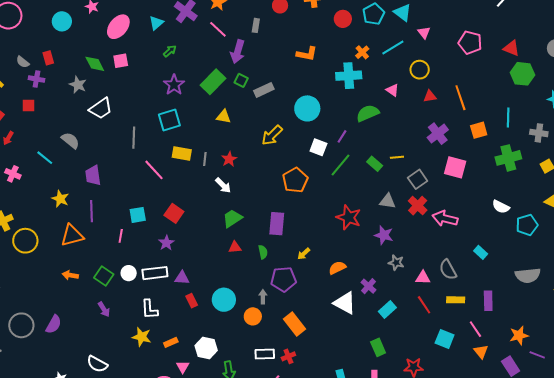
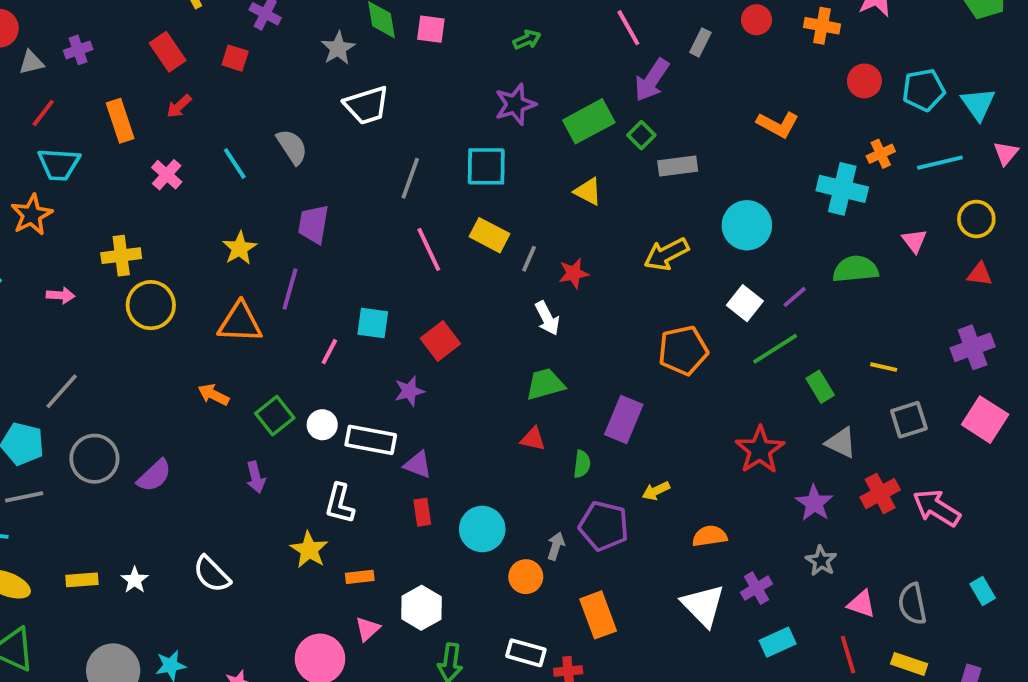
green rectangle: (375, 164) -> (820, 387), moved
red cross: (418, 206) -> (880, 494), moved

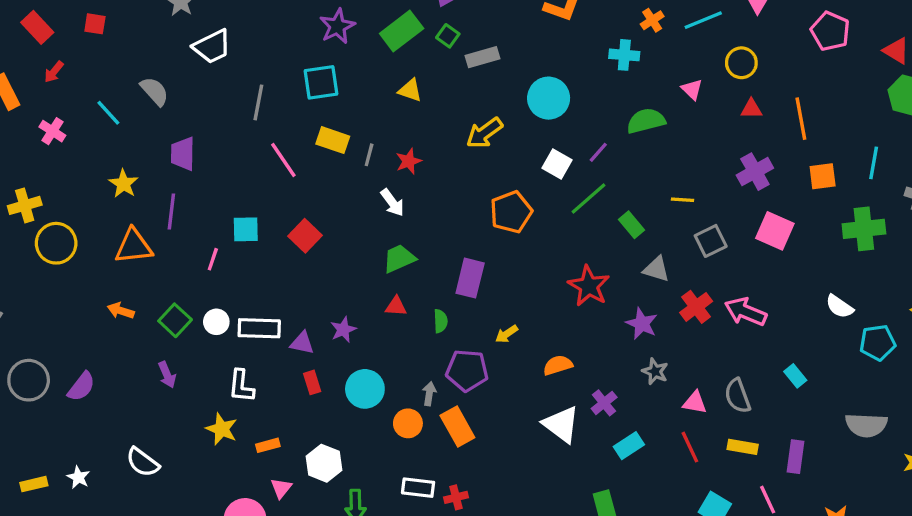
cyan cross: (842, 189) -> (624, 55), size x0.7
purple star: (409, 391) -> (343, 330), moved
orange rectangle: (598, 615) -> (457, 426), moved

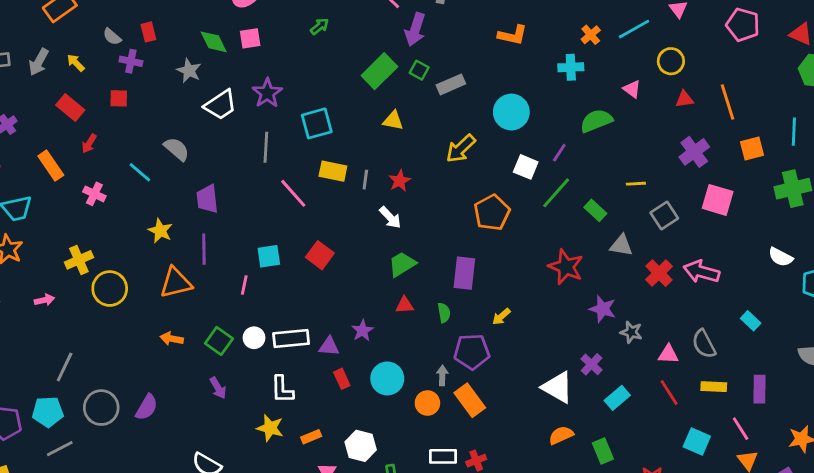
purple star: (337, 26) -> (267, 93), moved
purple star: (642, 324) -> (603, 309), moved
orange semicircle: (558, 365) -> (561, 435), moved

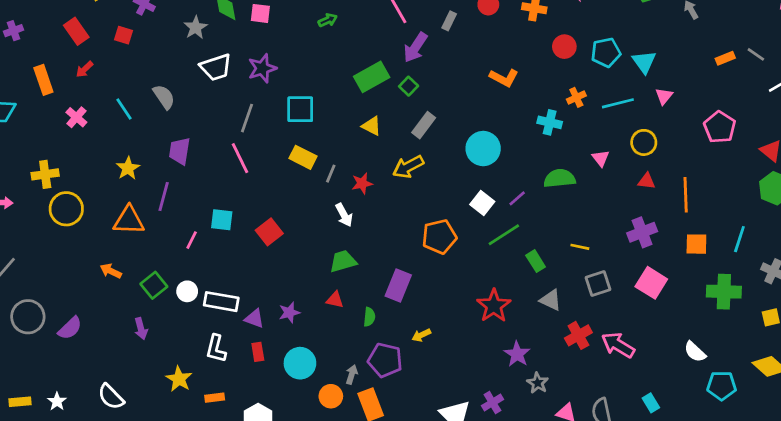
gray rectangle: (451, 84) -> (424, 125), moved, turned -45
yellow arrow: (461, 149) -> (408, 167), moved
pink line: (293, 193) -> (240, 158), moved
white L-shape: (282, 389) -> (216, 349), moved

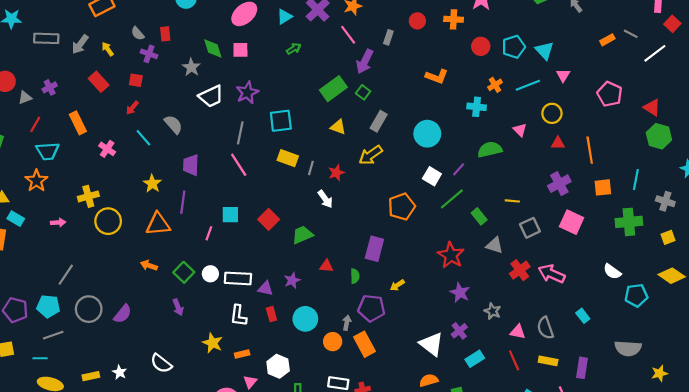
red arrow: (85, 69) -> (132, 108), moved
green trapezoid: (343, 261) -> (302, 235), moved
purple star: (517, 354) -> (460, 293), moved

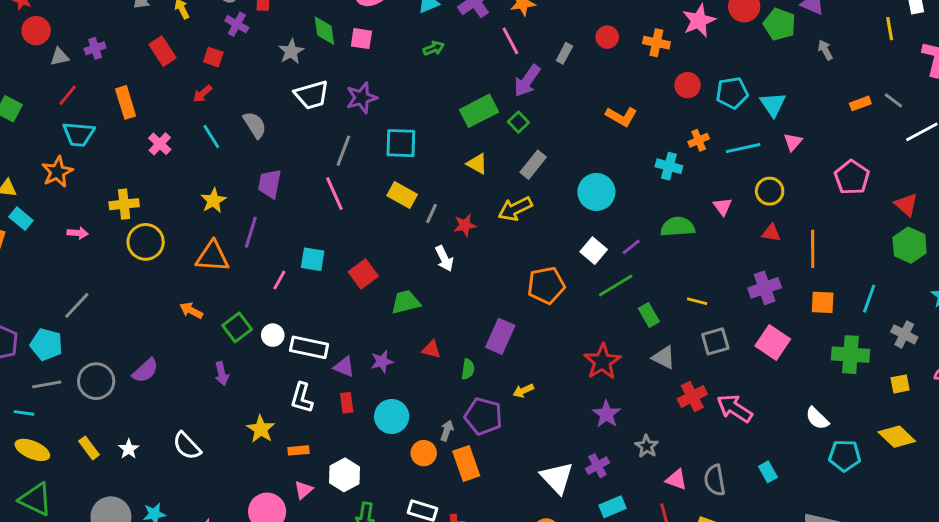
gray circle: (89, 309) -> (96, 381), moved
yellow rectangle: (91, 376) -> (89, 448), turned 56

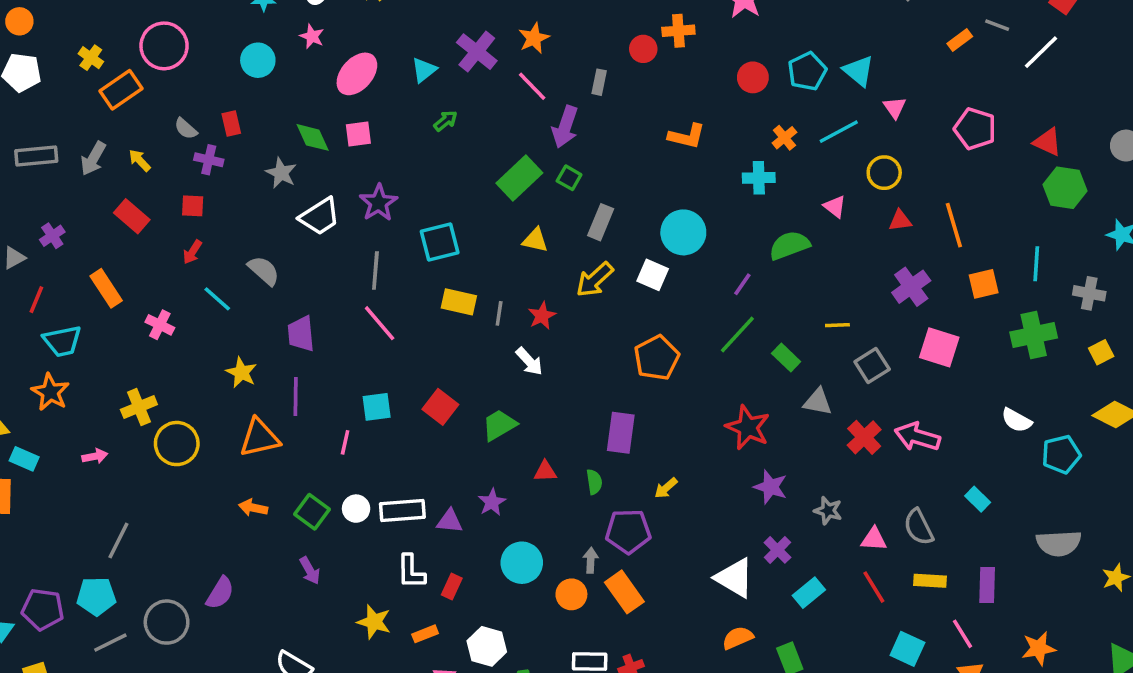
orange cross: (656, 43) -> (678, 31), moved
white square: (594, 251) -> (653, 275), moved
red rectangle: (347, 403) -> (452, 587), moved, turned 48

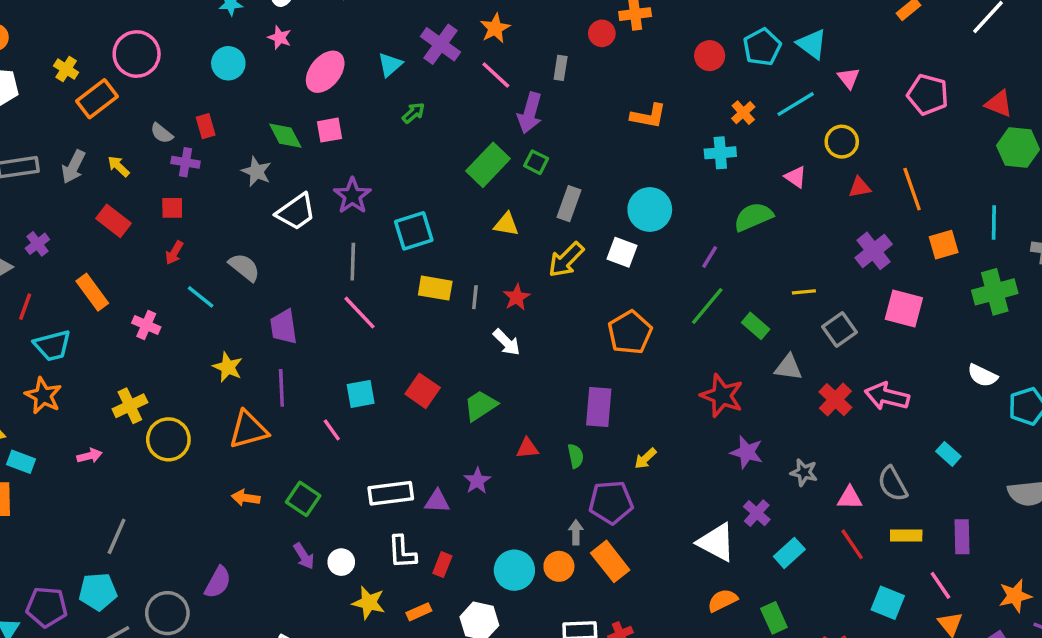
pink line: (345, 442) -> (332, 430), turned -45
white circle: (356, 509) -> (341, 562), moved
cyan circle: (522, 563) -> (514, 570), moved

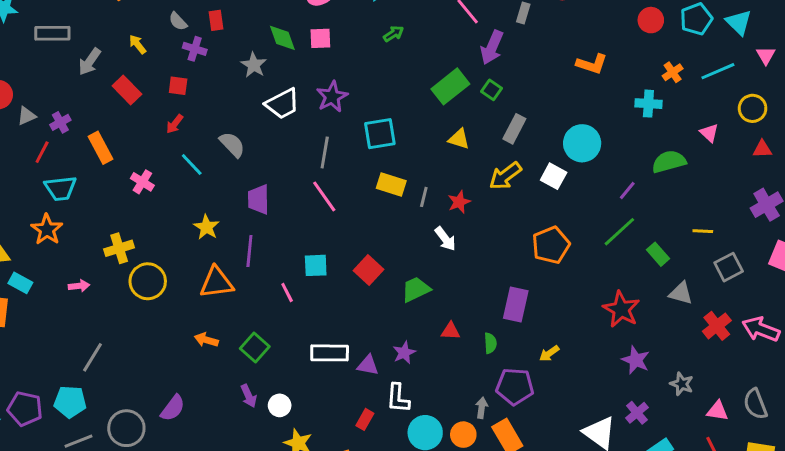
gray arrow: (73, 167) -> (90, 62), moved
purple cross: (37, 244) -> (60, 122), moved
white L-shape: (402, 552) -> (398, 398), moved

